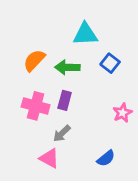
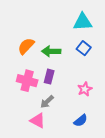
cyan triangle: (85, 34) -> (83, 22), moved
pink star: (122, 113) -> (85, 89), moved

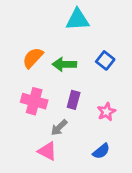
cyan triangle: (83, 22) -> (78, 20), moved
purple rectangle: (49, 77) -> (74, 100), moved

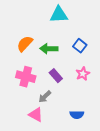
purple rectangle: (74, 100) -> (56, 76), turned -56
pink star: (106, 112) -> (83, 74), moved
blue semicircle: (101, 151) -> (77, 115), turned 40

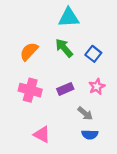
green arrow: (49, 49) -> (64, 48), moved, turned 48
purple rectangle: (56, 76) -> (65, 89), turned -72
gray arrow: (45, 97) -> (85, 113), moved, turned -96

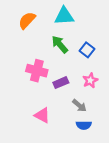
orange semicircle: (29, 51) -> (27, 20), moved
pink cross: (30, 90) -> (37, 71), moved
pink triangle: (42, 135) -> (42, 115), moved

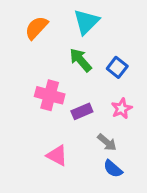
cyan triangle: (64, 16) -> (86, 22), turned -42
blue semicircle: (84, 125) -> (113, 169), turned 40

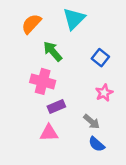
green arrow: (81, 60) -> (53, 51), moved
purple rectangle: (82, 111) -> (56, 107), moved
pink triangle: (57, 156) -> (49, 133), turned -30

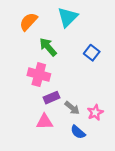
pink star: (104, 93) -> (95, 112), moved
gray arrow: (92, 122) -> (72, 108), moved
blue semicircle: (97, 144) -> (78, 132), moved

